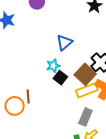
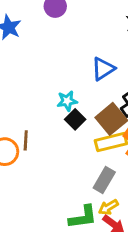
blue triangle: (64, 42) -> (103, 69), moved

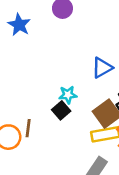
black square: (75, 119) -> (61, 110), moved

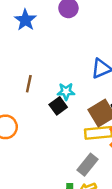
brown line: (28, 128) -> (29, 84), moved

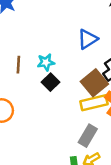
cyan star: (66, 91) -> (46, 62), moved

